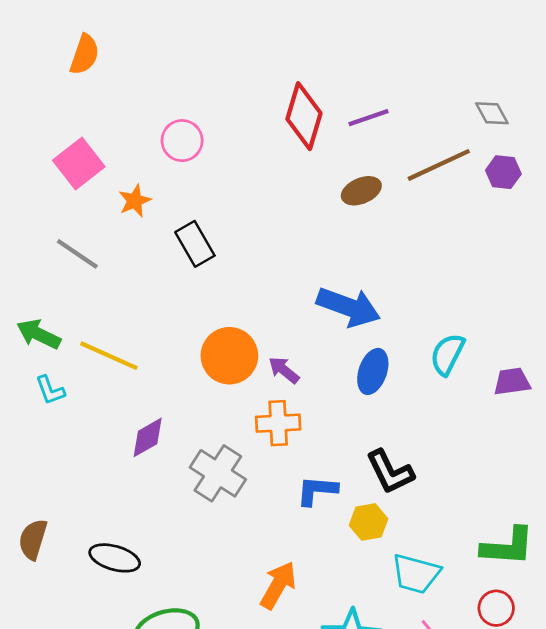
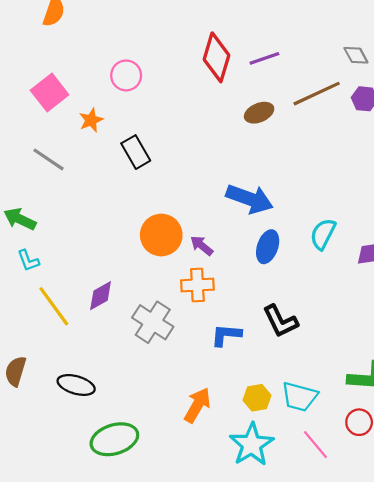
yellow line: (109, 356) -> (54, 306), moved, turned 30
yellow hexagon: (368, 522) -> (257, 398), moved

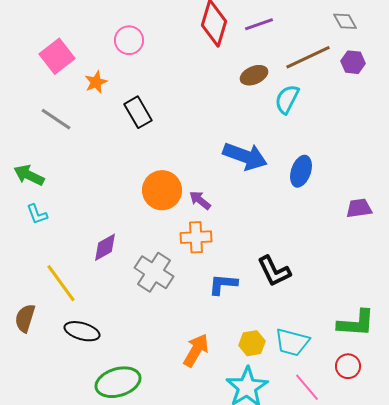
cyan semicircle: (323, 234) -> (287, 99), moved
blue ellipse: (268, 247) -> (301, 171), moved
yellow line: (54, 306) -> (61, 283), moved

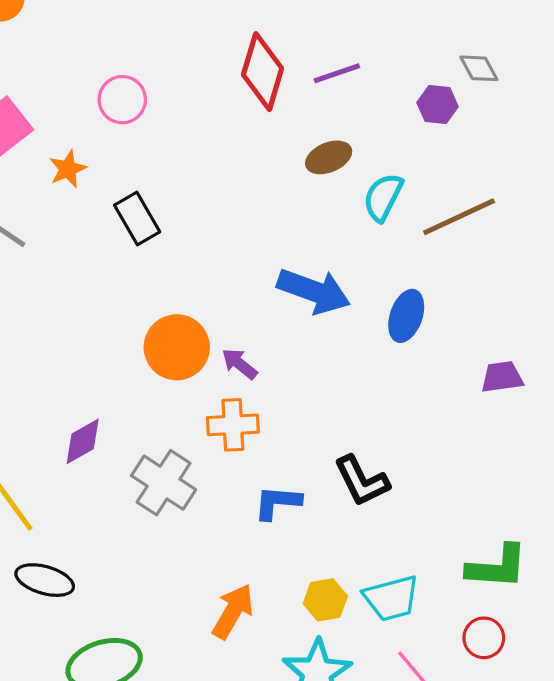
brown line: (308, 57) -> (459, 217), moved
purple hexagon: (353, 62) -> (438, 105), moved
cyan trapezoid: (292, 342) -> (391, 598), turned -30

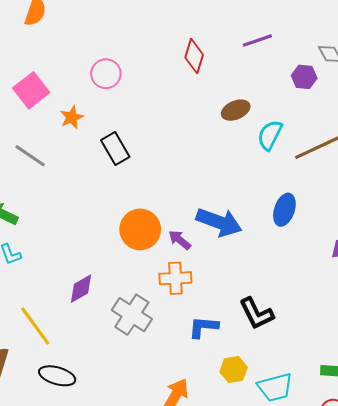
red diamond: (263, 72) -> (194, 56), size x0.7
purple line: (337, 73) -> (257, 41), moved
blue arrow: (314, 291) -> (219, 222), moved
yellow hexagon: (325, 600) -> (234, 370), moved

